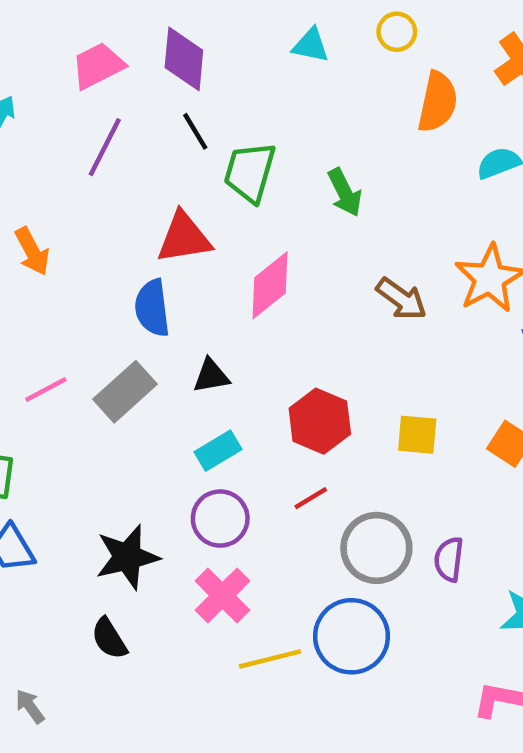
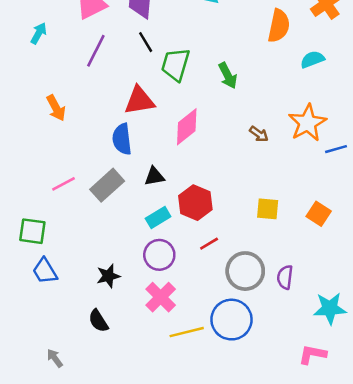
brown arrow: (401, 299) -> (259, 134), size x0.7
red hexagon: (320, 421) -> (195, 203), moved
black star: (127, 557) -> (108, 276), size x0.7

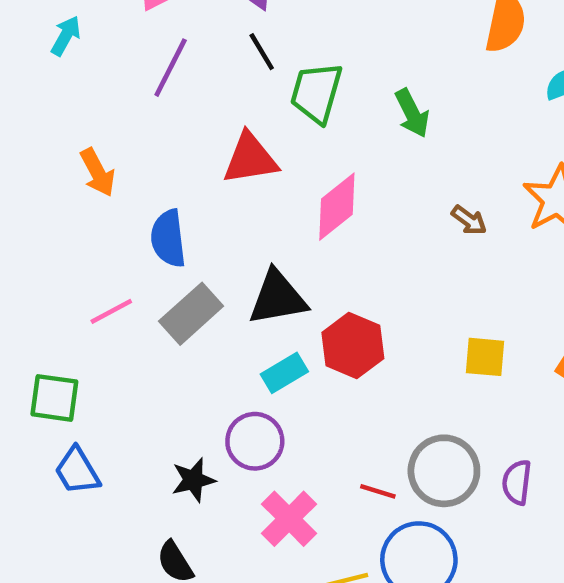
blue semicircle: (122, 139) -> (168, 238), moved
black triangle: (154, 176) -> (278, 298), size x1.6
red line: (209, 244) -> (378, 491), moved, turned 48
purple circle: (159, 255) -> (255, 441), moved

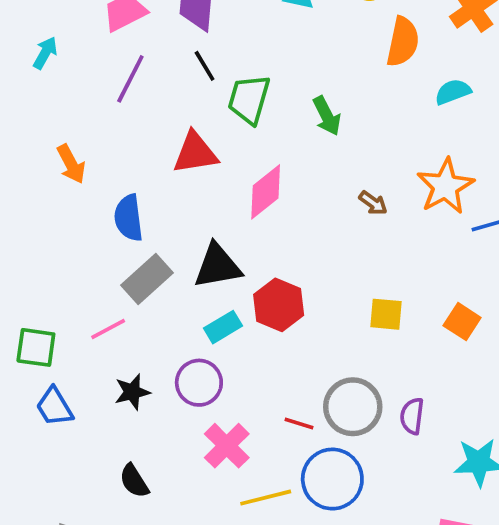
pink line: (111, 311) -> (108, 329), moved
black star: (193, 480) -> (132, 392), moved

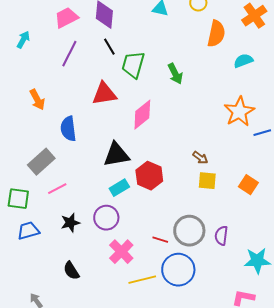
brown arrow: (373, 203) -> (200, 158), moved
gray rectangle: (147, 279) -> (41, 162), moved
blue trapezoid: (54, 407) -> (28, 231), turned 105

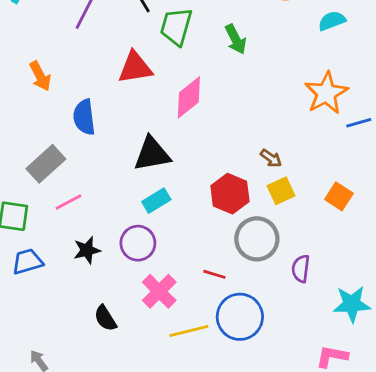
red hexagon: (149, 176) -> (230, 194), moved
yellow square: (207, 181) -> (281, 191), turned -30
gray circle: (189, 231) -> (257, 239), moved
black semicircle: (71, 271) -> (105, 318), moved

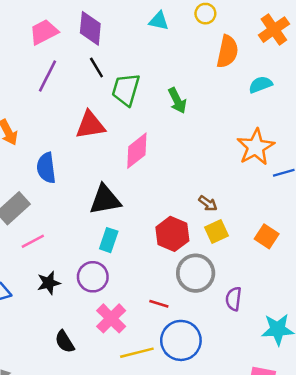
cyan rectangle: (156, 201) -> (109, 240), turned -40

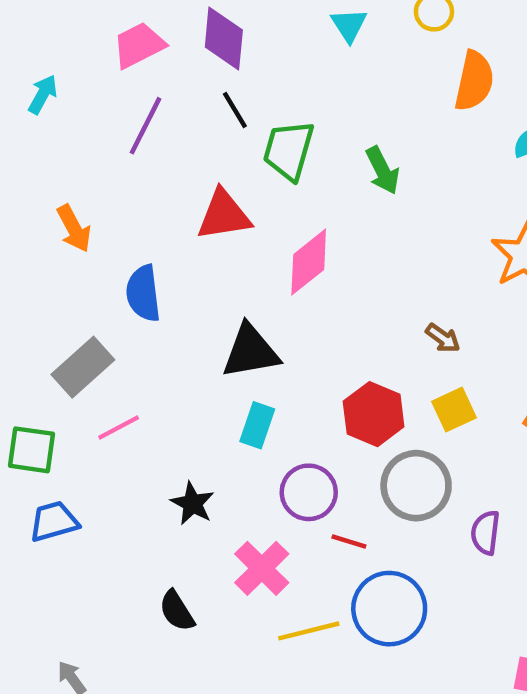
cyan triangle: (159, 21) -> (349, 25), turned 45
brown arrow: (208, 203) -> (443, 338), moved
purple circle: (93, 277) -> (309, 492), moved
black star: (49, 283) -> (192, 504), moved, turned -30

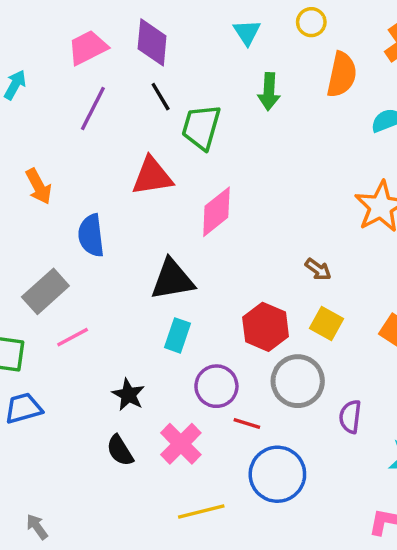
green arrow: (383, 170) -> (269, 92), moved, turned 30
yellow square: (454, 410) -> (327, 324), turned -36
black semicircle: (177, 611) -> (120, 451), moved
yellow line: (309, 631) -> (201, 511), moved

